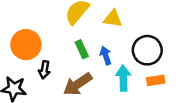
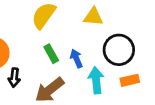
yellow triangle: (113, 19) -> (93, 17), moved

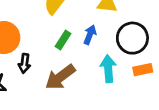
green rectangle: (51, 54) -> (63, 40), turned 60
blue arrow: (76, 58) -> (90, 35), moved, turned 42

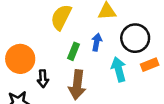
brown arrow: (60, 77) -> (77, 85), turned -36

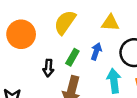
orange circle: (20, 59) -> (21, 34), moved
black arrow: (43, 79) -> (48, 68), moved

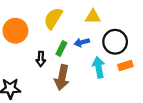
blue arrow: (96, 51) -> (82, 42), turned -120

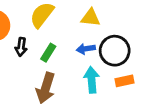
blue arrow: (82, 42) -> (86, 49), moved
black arrow: (41, 59) -> (21, 47), moved

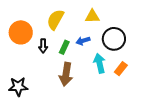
blue arrow: (86, 49) -> (83, 41), moved
orange rectangle: (125, 81) -> (121, 69), moved, turned -32

